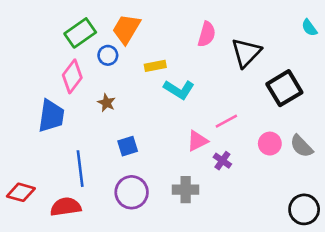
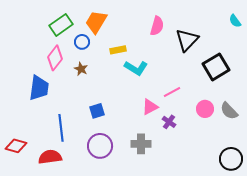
brown star: (107, 103) -> (81, 69), moved

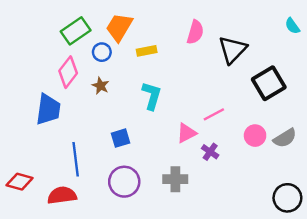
yellow rectangle: (118, 50) -> (147, 51), moved
cyan L-shape: (136, 68) -> (152, 96), moved, turned -105
gray semicircle: (229, 111) -> (285, 138), turned -78

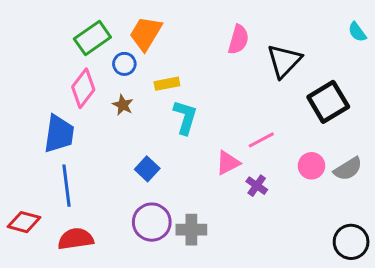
yellow rectangle: (147, 51) -> (167, 84), moved
blue square: (120, 138) -> (147, 169), turned -30
blue line: (76, 159) -> (67, 186), moved
gray cross: (175, 179) -> (191, 230), moved

